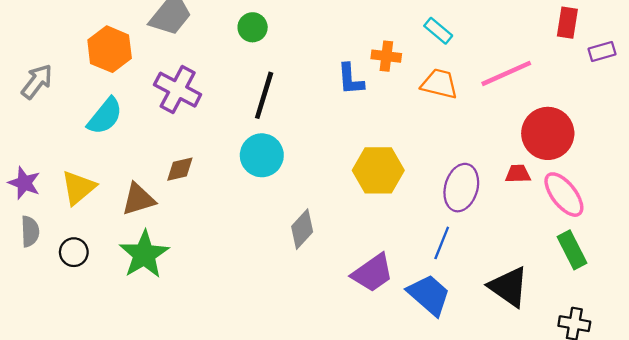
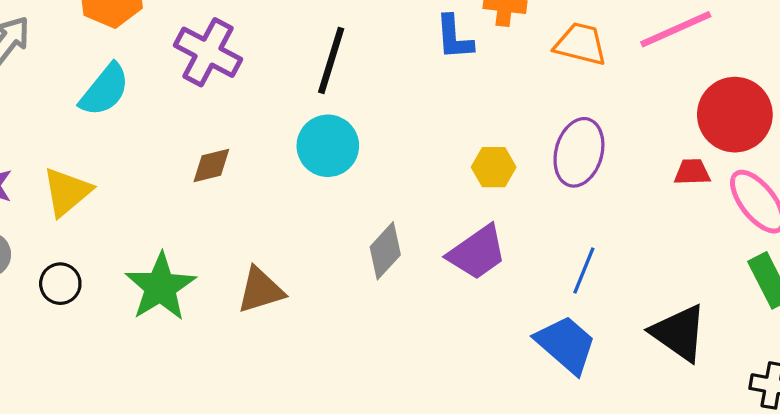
yellow hexagon: (378, 170) -> (494, 167), size x0.6
purple ellipse: (461, 188) -> (579, 152), moved
brown triangle: (138, 199) -> (261, 290), moved
purple trapezoid: (372, 273) -> (477, 252), moved

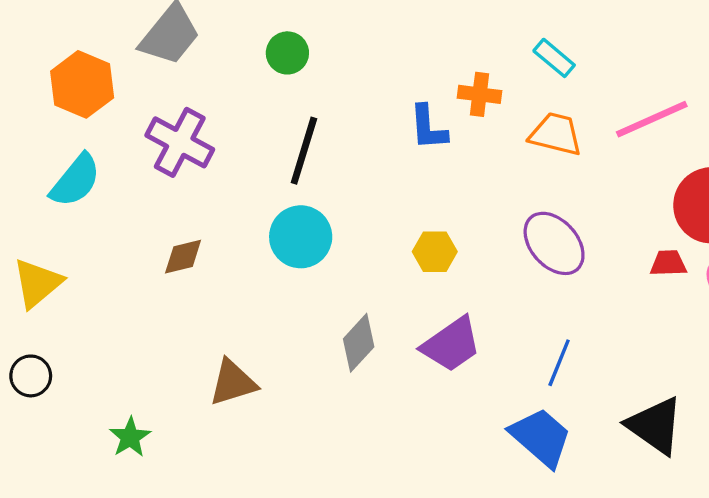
purple ellipse: (579, 152) -> (554, 243), turned -58
yellow hexagon: (494, 167) -> (435, 252), moved
green star: (160, 287) -> (130, 437), moved, size x0.6

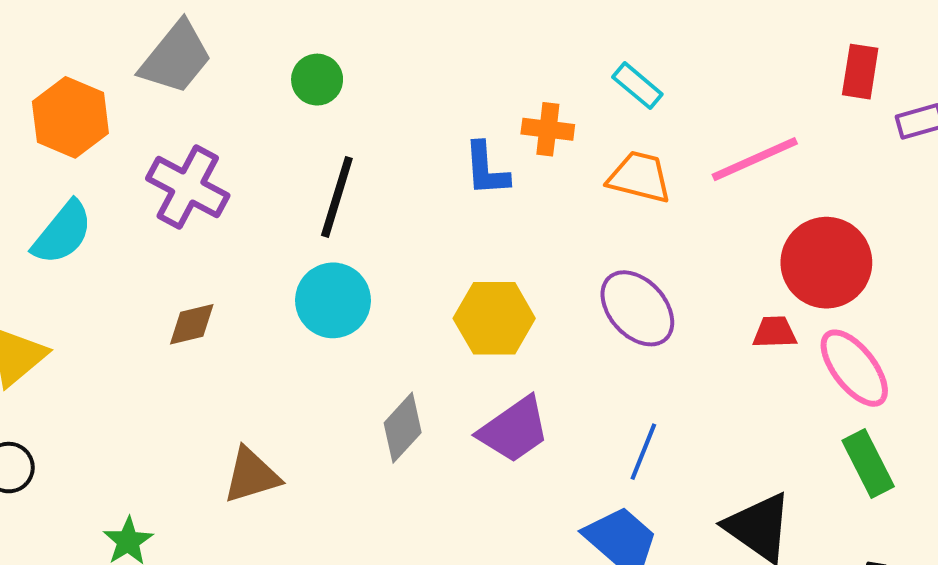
yellow hexagon: (435, 252) -> (494, 318), size x1.5

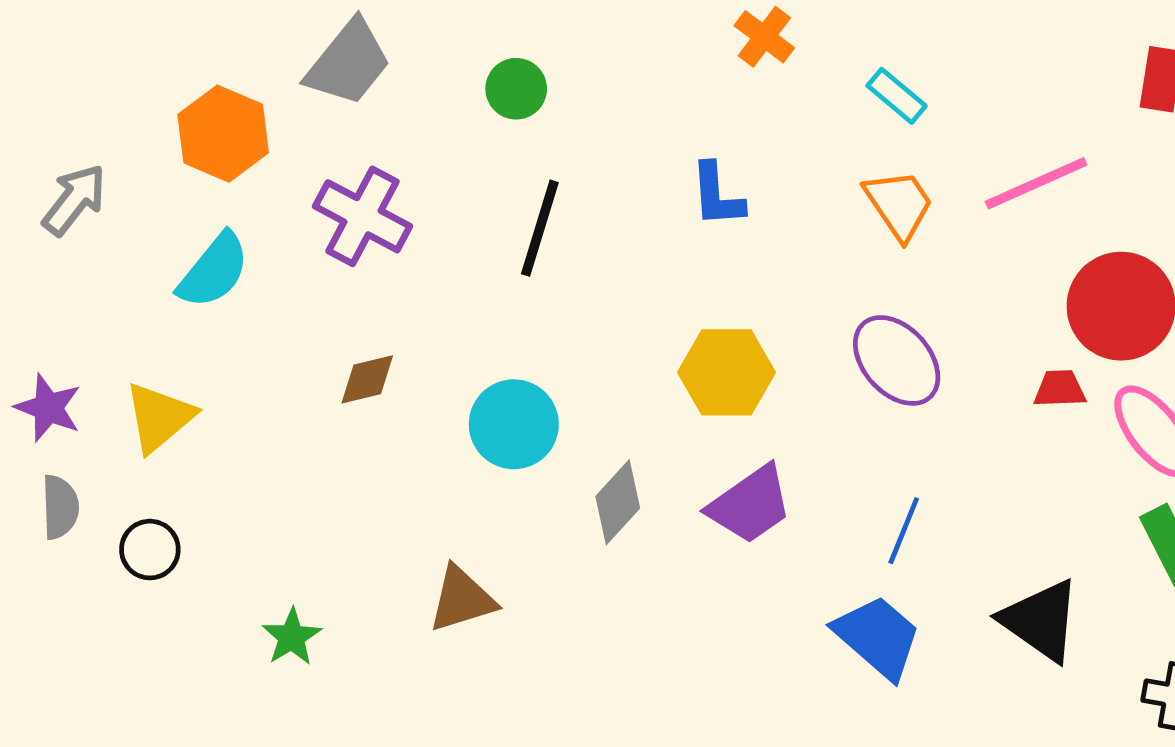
orange cross: (548, 129) -> (764, 37), moved, turned 30
orange trapezoid: (639, 177) -> (899, 205), turned 42
cyan circle: (333, 300) -> (514, 424), moved
brown triangle: (251, 475) -> (462, 599), moved

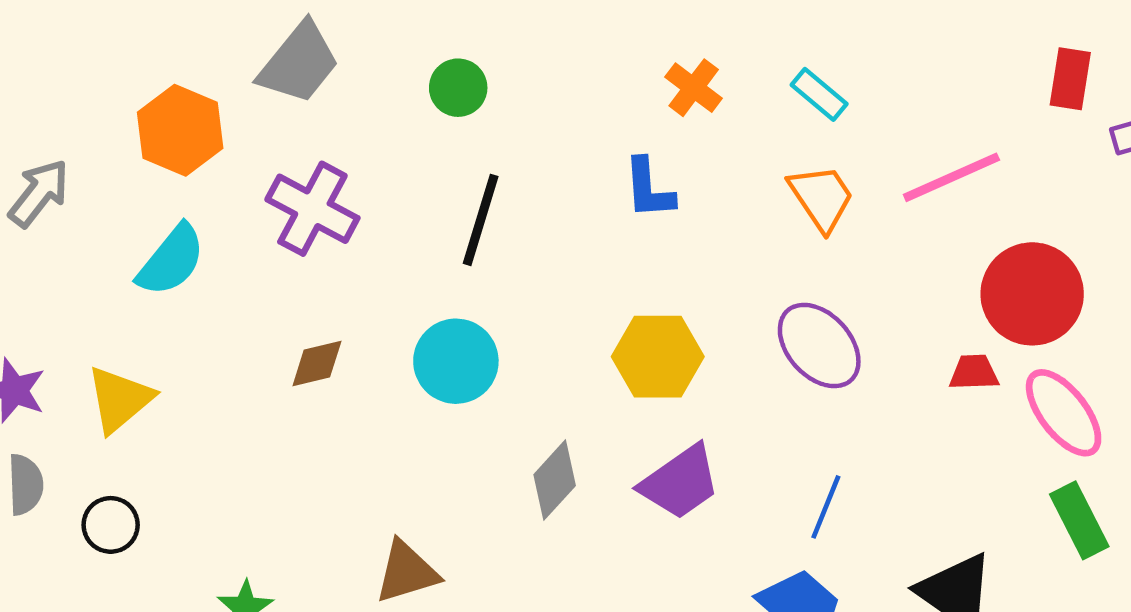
orange cross: (764, 37) -> (694, 88), moved
cyan circle: (514, 424) -> (456, 361), moved

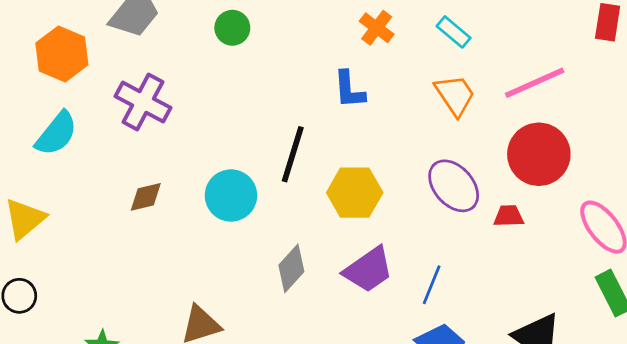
black line: (481, 220) -> (293, 154), moved
red circle: (1032, 294) -> (539, 154), moved
red trapezoid: (974, 372) -> (509, 216), moved
blue line: (826, 507) -> (432, 285), moved

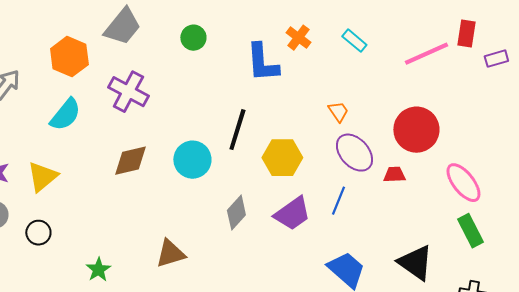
pink line: (535, 83) -> (426, 54), moved
blue L-shape: (349, 90) -> (262, 63), moved, size x1.4
orange trapezoid: (455, 95) -> (338, 112), moved, size x0.7
brown diamond: (146, 197) -> (130, 161), size x1.4
blue line: (432, 285) -> (338, 201), moved

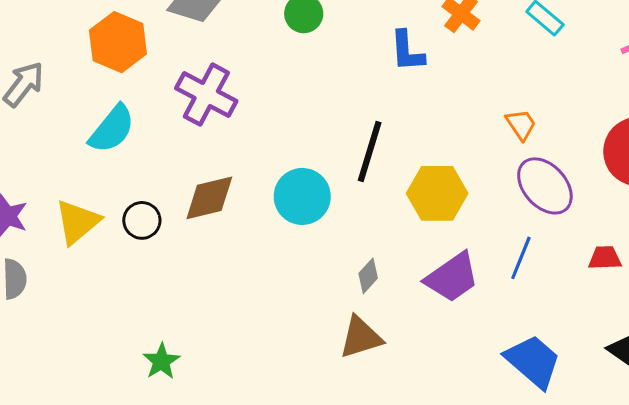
blue L-shape: (262, 63) -> (407, 51), size x0.7
red trapezoid: (394, 175) -> (605, 258), moved
gray diamond: (236, 213) -> (368, 276), size x0.7
black circle: (38, 233) -> (142, 220), moved
brown triangle: (170, 254) -> (361, 337), moved

